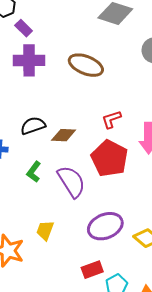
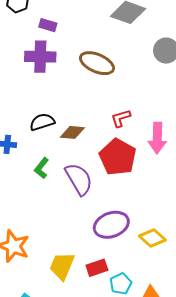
purple rectangle: (24, 28) -> (48, 25), moved, turned -30
yellow trapezoid: (45, 230) -> (62, 266), moved, size x1.4

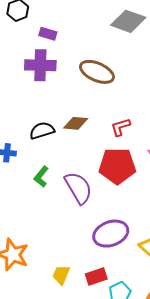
brown diamond: (72, 132) -> (76, 123), moved
red pentagon: (118, 157) -> (117, 166), turned -30
yellow trapezoid: (62, 266) -> (61, 275), size x0.7

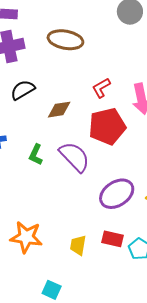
brown diamond: (76, 123) -> (59, 110), moved
black semicircle: (42, 131) -> (23, 90), moved
red rectangle: (96, 277) -> (113, 239), turned 45

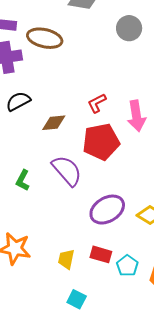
brown ellipse: (65, 40) -> (45, 38), moved
green L-shape: (36, 155) -> (23, 180), moved
cyan square: (52, 290) -> (77, 299), moved

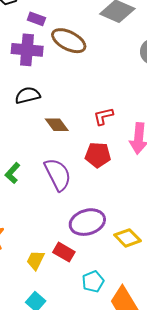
brown diamond: (54, 123) -> (57, 125), turned 45
red pentagon: (101, 142) -> (98, 155), size x0.7
red rectangle: (101, 254) -> (64, 252), moved

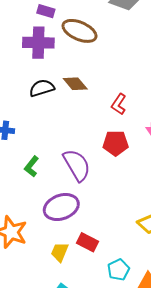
red L-shape: (103, 116) -> (119, 104), turned -40
brown diamond: (57, 125) -> (75, 84), moved
purple ellipse: (87, 222) -> (61, 207), moved

